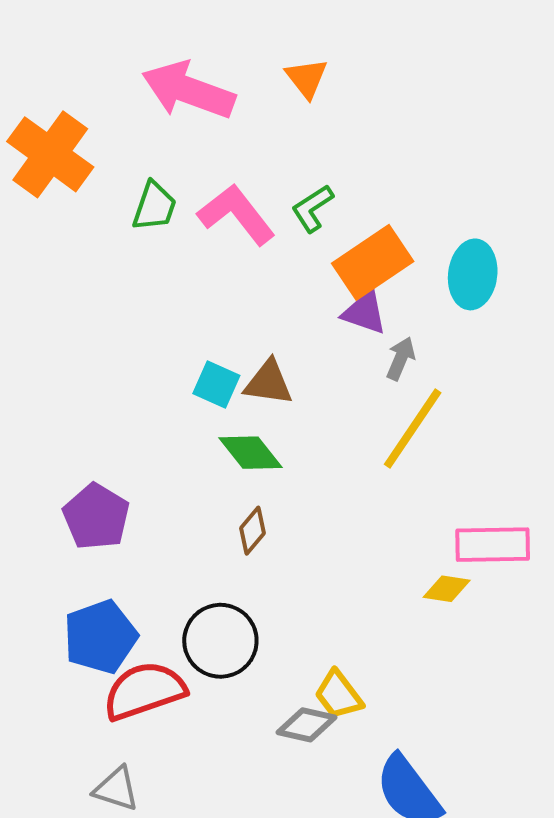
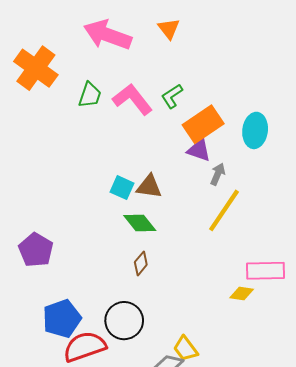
purple pentagon: (96, 517) -> (36, 250), moved

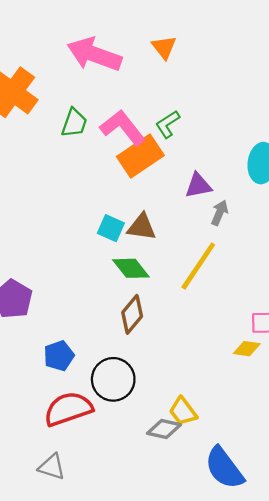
orange rectangle: (203, 124) -> (140, 156), moved
purple triangle: (199, 150) -> (198, 186), turned -30
yellow line: (224, 210) -> (198, 266), moved
brown diamond: (141, 263) -> (132, 314), size x1.4
blue pentagon: (62, 319) -> (59, 356), moved, size x0.7

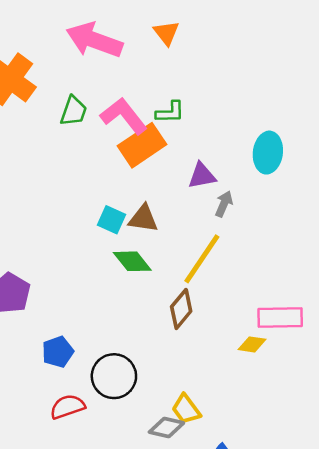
green L-shape: (168, 124) -> (170, 112), turned -148
brown diamond: (132, 314) -> (181, 309), moved
red semicircle: (68, 409) -> (67, 407), size x0.7

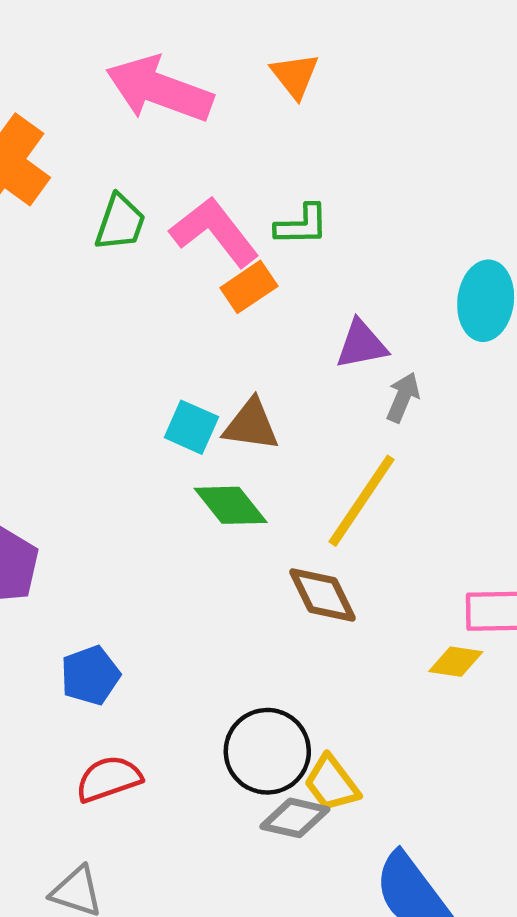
orange rectangle: (142, 145) -> (249, 287), size x0.6
brown diamond: (181, 309) -> (322, 595), turned -66
black circle: (114, 376) -> (267, 751), moved

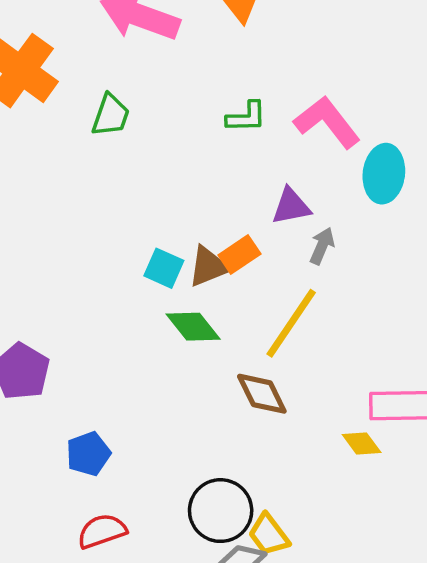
pink L-shape: (214, 232) -> (327, 122), moved
orange rectangle: (249, 287) -> (239, 254), moved
brown triangle: (251, 425) -> (209, 266), turned -30
yellow diamond: (456, 662) -> (362, 444), turned 45

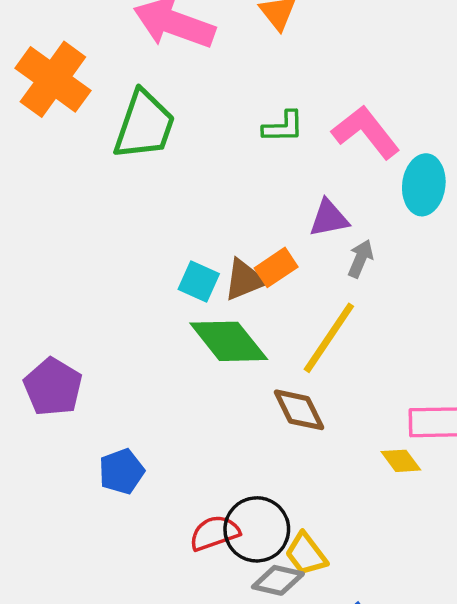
green trapezoid: (111, 115) -> (144, 125), size x1.6
green diamond: (193, 327) -> (229, 341), size x1.4
red semicircle: (102, 531) -> (215, 533), moved

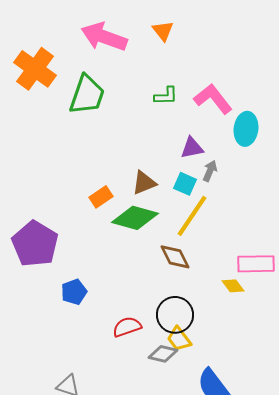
orange rectangle: (276, 267) -> (101, 197), moved
cyan square: (199, 282) -> (185, 184), moved
green diamond: (229, 341) -> (135, 218), turned -36
purple pentagon: (53, 387) -> (35, 244), size x1.4
black circle: (257, 529) -> (175, 315), moved

